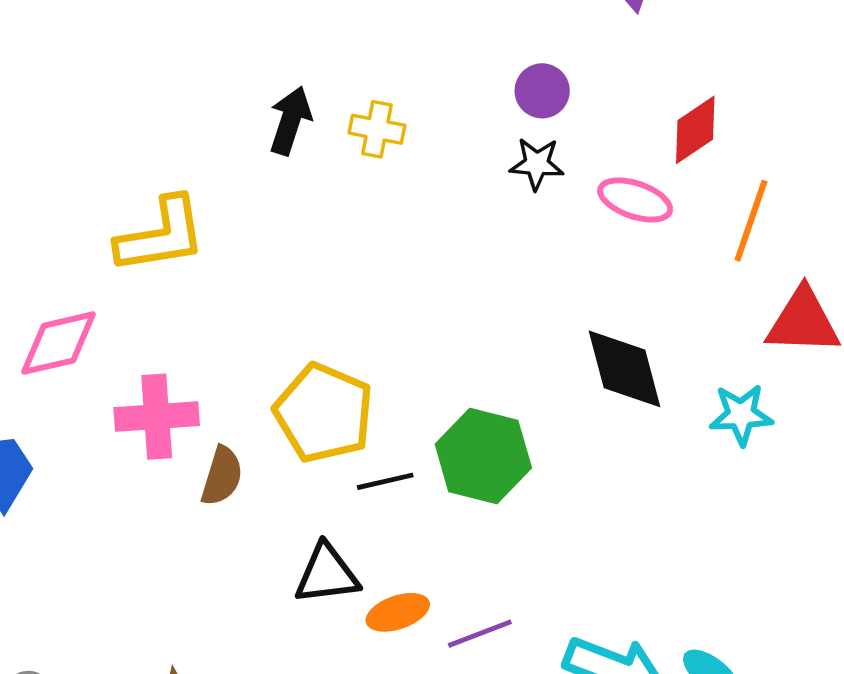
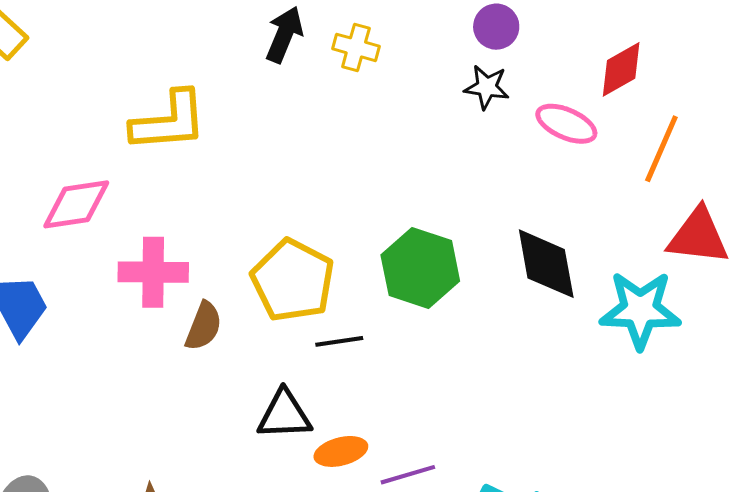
cyan star: (741, 415) -> (640, 310), size x1.5
green hexagon: (483, 456) -> (420, 268), moved

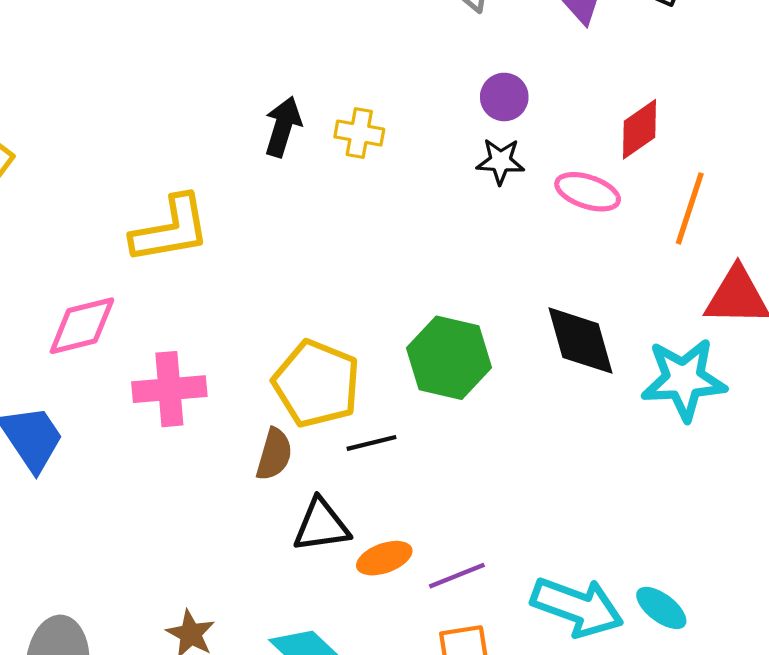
brown semicircle: (204, 326) -> (274, 454), moved

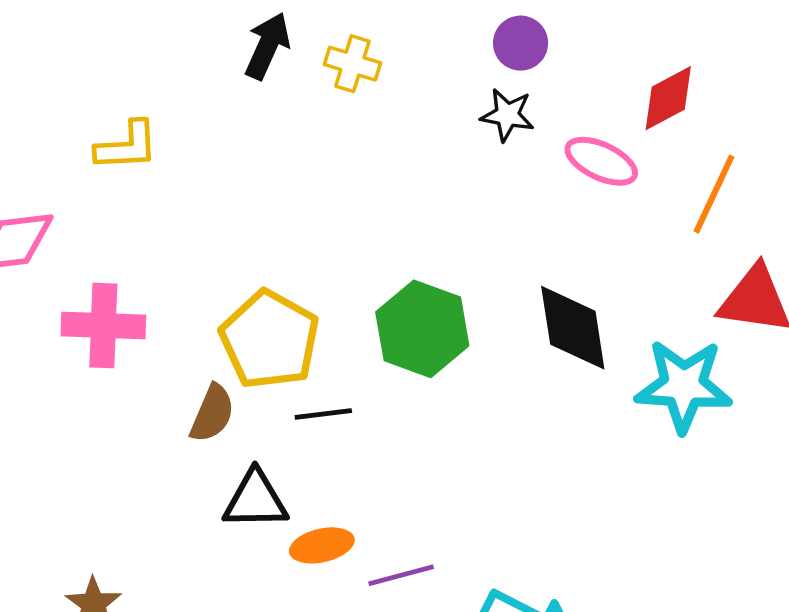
yellow L-shape: (171, 229) -> (127, 146), size x0.7

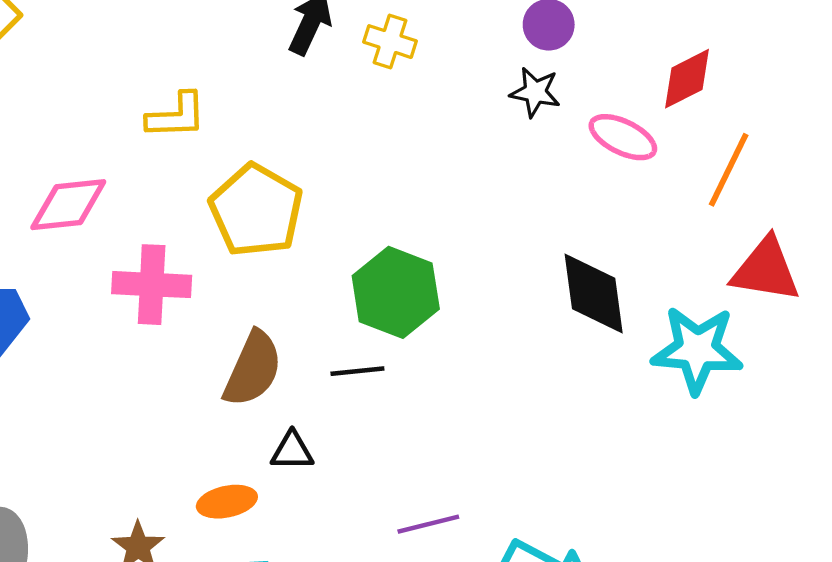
green hexagon: (422, 329) -> (396, 292), moved
yellow pentagon: (270, 340) -> (256, 210), moved
brown semicircle: (212, 413) -> (253, 369), size x1.4
black triangle: (255, 500) -> (292, 451), size x0.7
orange ellipse: (322, 545) -> (227, 502), moved

